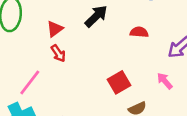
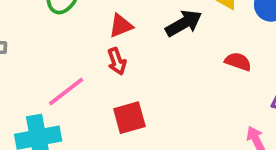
red square: (119, 82) -> (129, 118), moved

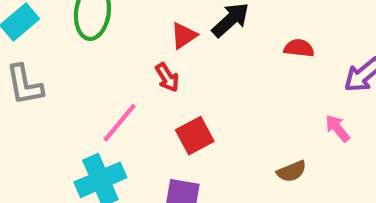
red triangle: (121, 26) -> (184, 36), moved

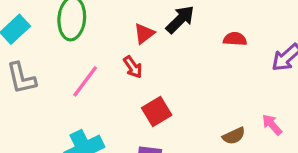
pink line: (119, 123) -> (85, 81), moved
pink arrow: (337, 128) -> (272, 125), moved

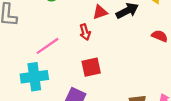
pink line: (85, 81) -> (48, 46), moved

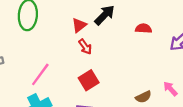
red arrow: (85, 32) -> (85, 47), moved

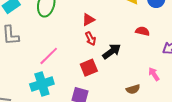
black arrow: (105, 15) -> (112, 51), moved
pink arrow: (170, 89) -> (154, 74), moved

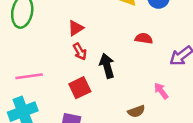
black arrow: (112, 51) -> (107, 66), turned -66
pink line: (49, 56) -> (29, 76), turned 40

